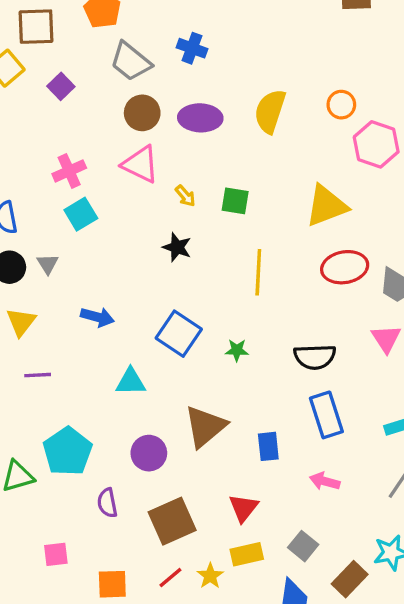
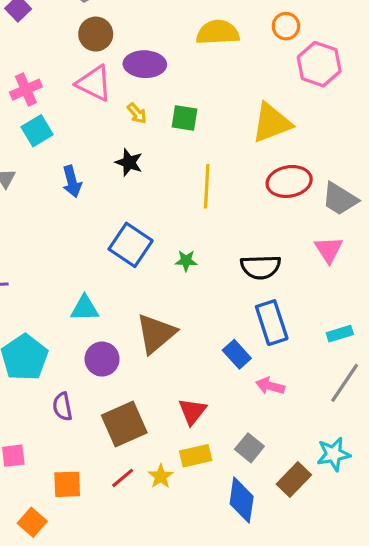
yellow semicircle: (270, 111) -> (218, 32), turned 69
purple ellipse: (200, 118) -> (145, 64), moved
blue arrow: (97, 317) -> (72, 181), moved, turned 60
cyan triangle: (131, 382) -> (85, 308), moved
blue rectangle: (268, 446) -> (237, 354), moved, turned -36

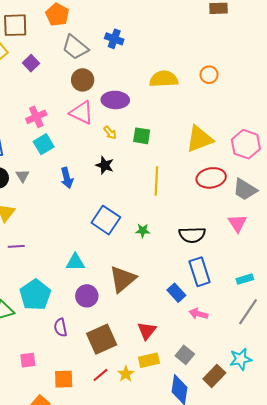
pink hexagon: (319, 64) -> (246, 144), moved

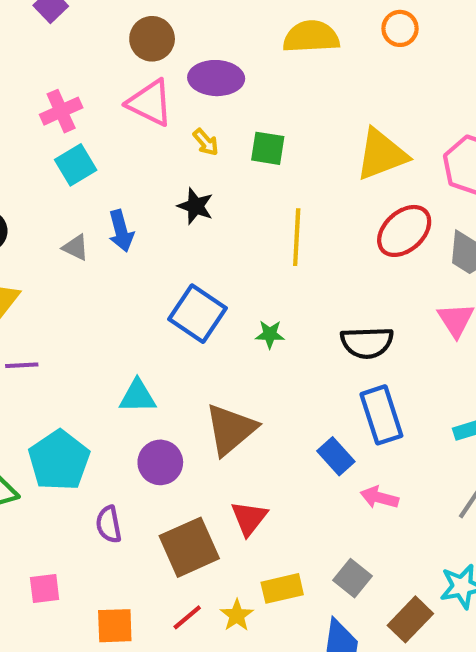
gray triangle: (23, 176) -> (76, 247), moved, turned -32
red ellipse: (211, 178) -> (404, 231), turned -32
red triangle: (147, 331) -> (249, 518), moved

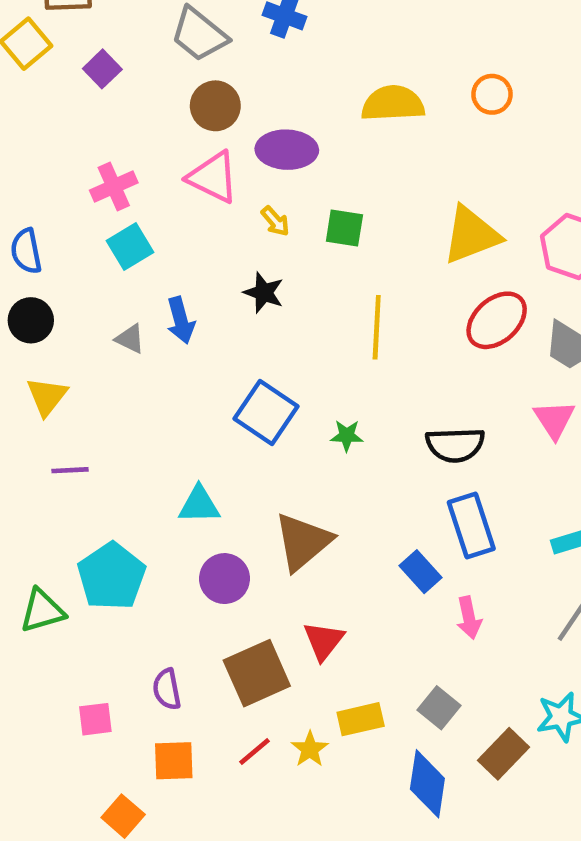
pink arrow: (379, 498) -> (469, 618), turned -117
purple semicircle: (109, 524) -> (167, 689), moved

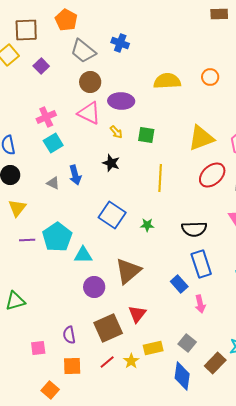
cyan pentagon: (112, 576) -> (57, 237), moved

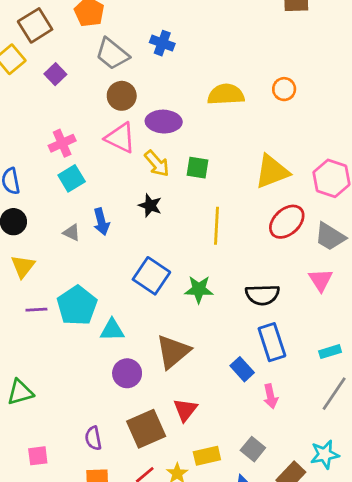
brown square: (26, 30) -> (35, 25), turned -30
yellow arrow: (116, 132) -> (157, 163), size x1.5
green star: (147, 225) -> (199, 289), size x1.5
pink square: (38, 348) -> (38, 456), moved

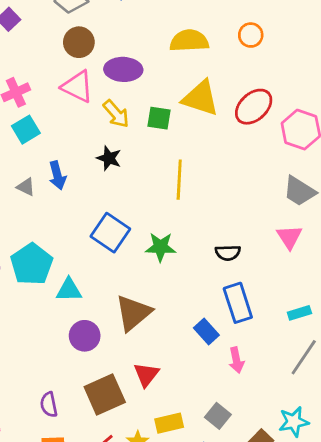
yellow triangle: (272, 172) -> (201, 98), moved, turned 39
red ellipse: (287, 222) -> (254, 107), moved
black semicircle: (262, 295) -> (228, 253), size x0.7

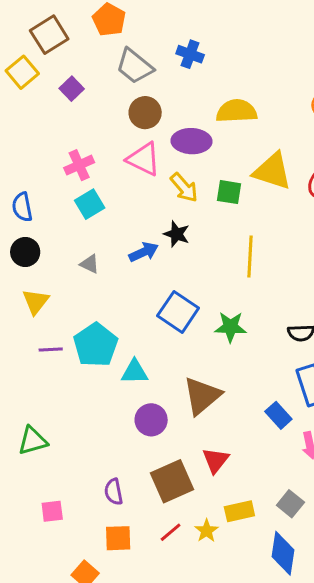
yellow semicircle: (189, 41) -> (236, 111), moved
blue arrow: (57, 175) -> (144, 252), moved, turned -100

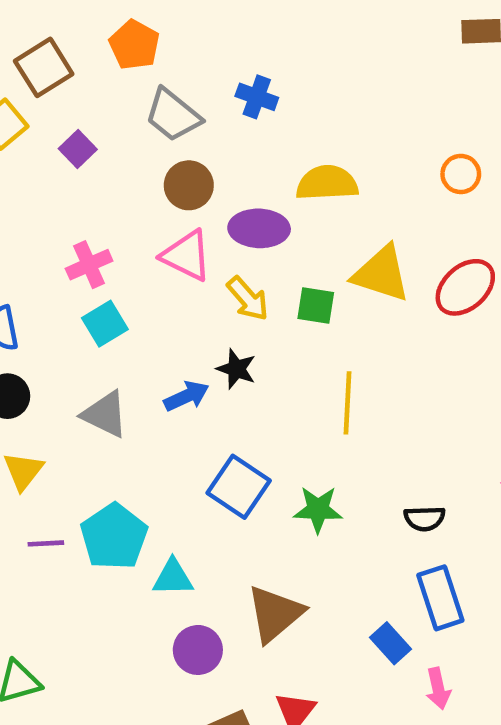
gray triangle: (90, 264) -> (105, 414), size x1.6

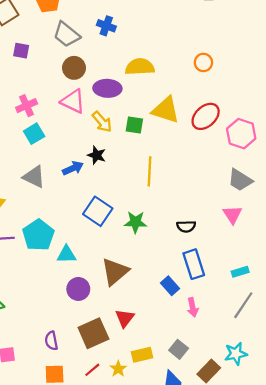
purple square: (78, 149) -> (21, 51), turned -35

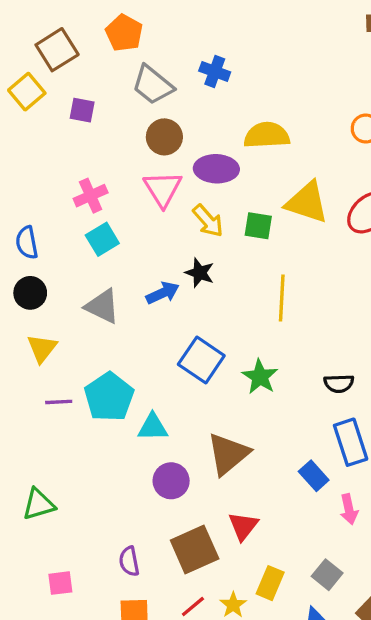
pink triangle: (73, 101) -> (163, 189), turned 32
green star: (135, 222) -> (260, 377), turned 30
yellow rectangle: (142, 355) -> (270, 583), turned -54

